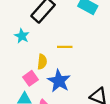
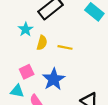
yellow semicircle: (42, 62) -> (42, 43), moved

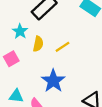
yellow line: (65, 47) -> (63, 47), turned -40
pink square: (27, 72) -> (11, 59), moved

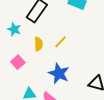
cyan star: (20, 31) -> (14, 29), moved

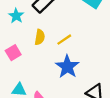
blue star: (59, 73) -> (67, 67), moved

